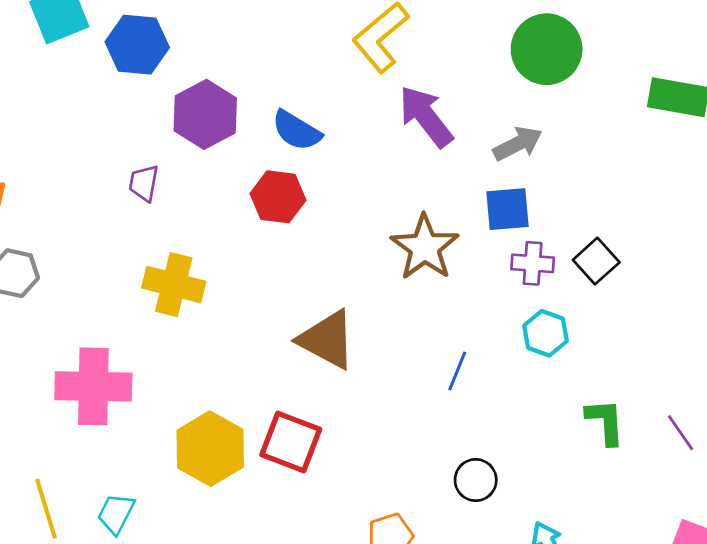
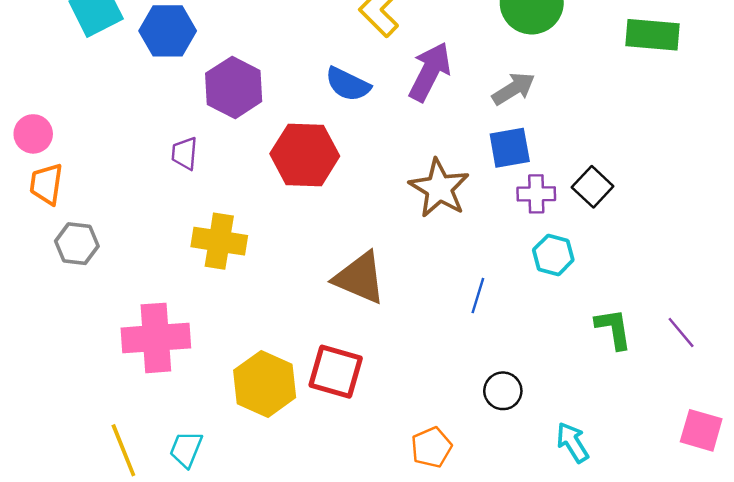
purple arrow: (426, 116) -> (430, 72), turned 70
blue semicircle: (297, 131) -> (348, 84), moved
red hexagon: (278, 197) -> (305, 155), size x1.4

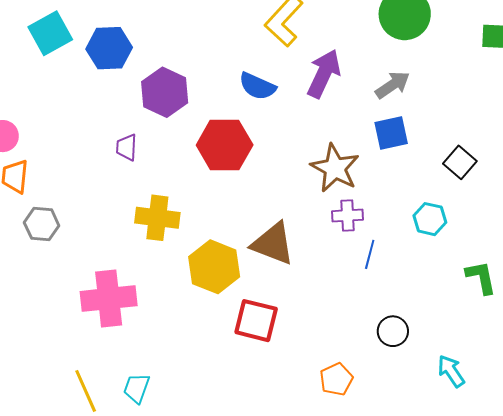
purple cross: (536, 194) -> (348, 215), moved
yellow hexagon: (265, 384) -> (214, 267), moved

